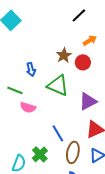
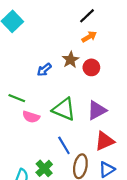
orange arrow: (90, 40) -> (89, 37), moved
blue arrow: (31, 69) -> (44, 70), moved, turned 64
green triangle: (58, 85) -> (64, 109), moved

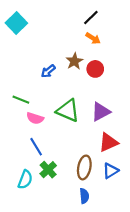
orange arrow: (89, 37) -> (93, 38), turned 64
blue line: (64, 145) -> (36, 147), moved

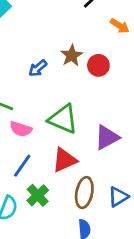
orange arrow: (93, 38) -> (120, 26), moved
purple triangle: (101, 112) -> (107, 137), moved
red triangle: (108, 142) -> (65, 160), moved
blue line: (36, 147) -> (22, 166), turned 66

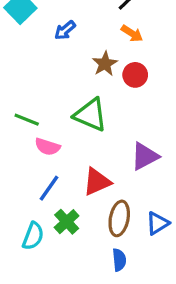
orange arrow: (120, 26) -> (132, 33), moved
blue arrow: (38, 68) -> (65, 30), moved
green triangle: (63, 119) -> (91, 115), moved

